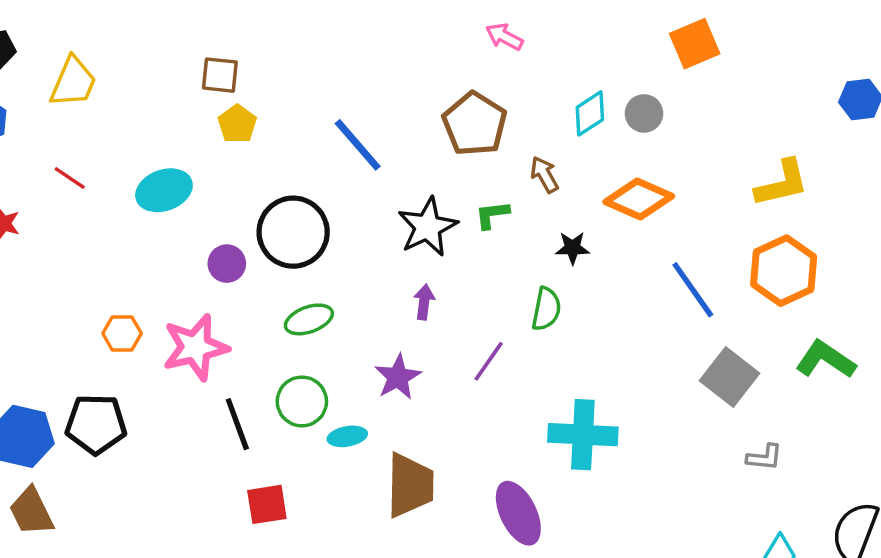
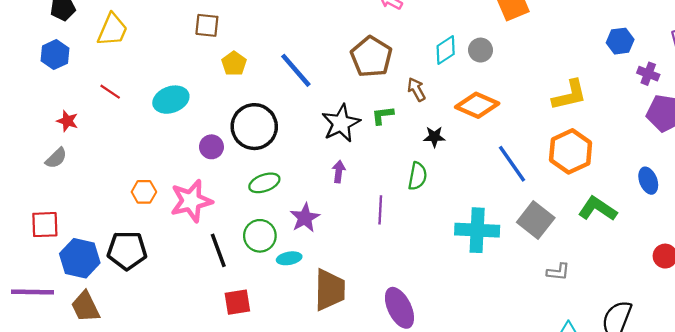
yellow pentagon: (237, 124) -> (234, 64), moved
purple line: (489, 361) -> (380, 210), turned -32
purple star: (398, 377) -> (305, 218), moved
cyan cross: (583, 435) -> (477, 230), moved

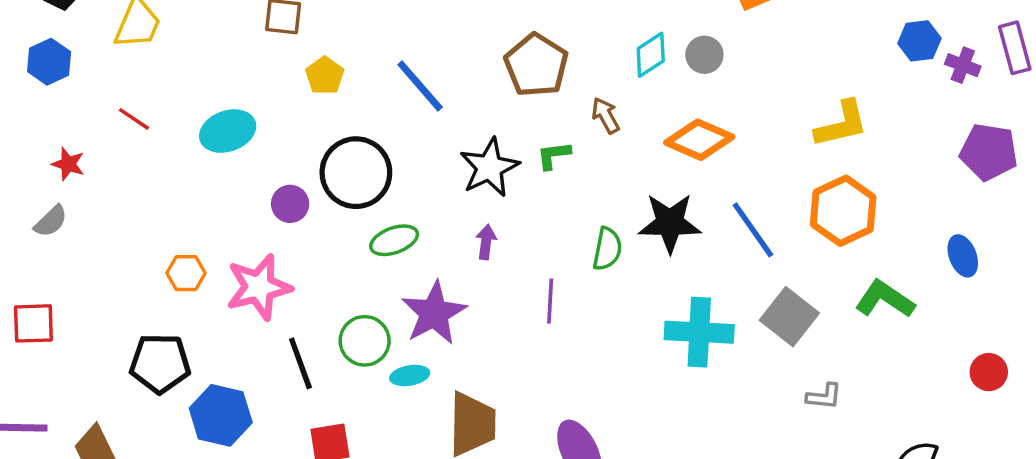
purple cross: (648, 74) -> (963, 65), moved
black star: (434, 137) -> (670, 223), moved, size x1.8
green ellipse: (264, 183) -> (394, 240), moved
purple star: (305, 218) -> (434, 313), size x1.4
blue hexagon: (80, 258) -> (221, 415), moved

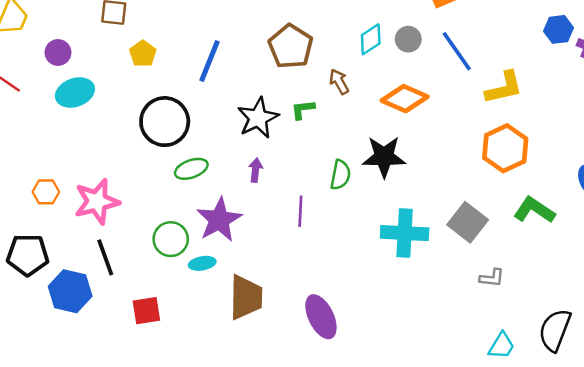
blue line: (420, 86) -> (209, 61), turned 63
purple circle: (290, 204) -> (58, 52), moved
blue line: (753, 230) -> (457, 51), moved
black line: (300, 363) -> (105, 257), moved

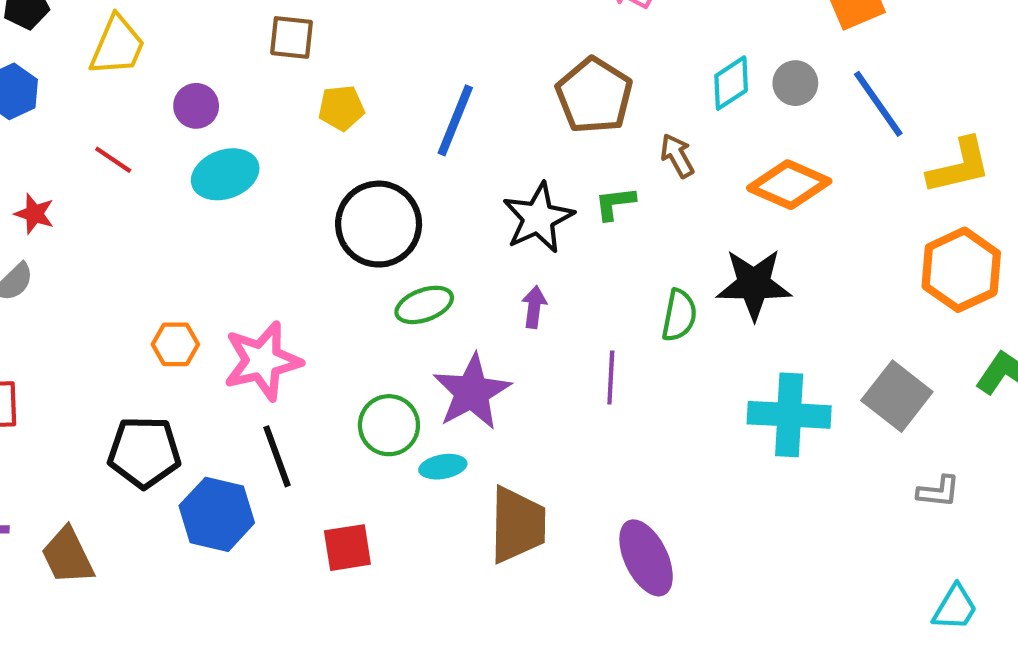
yellow pentagon: (143, 54) -> (341, 108), turned 30

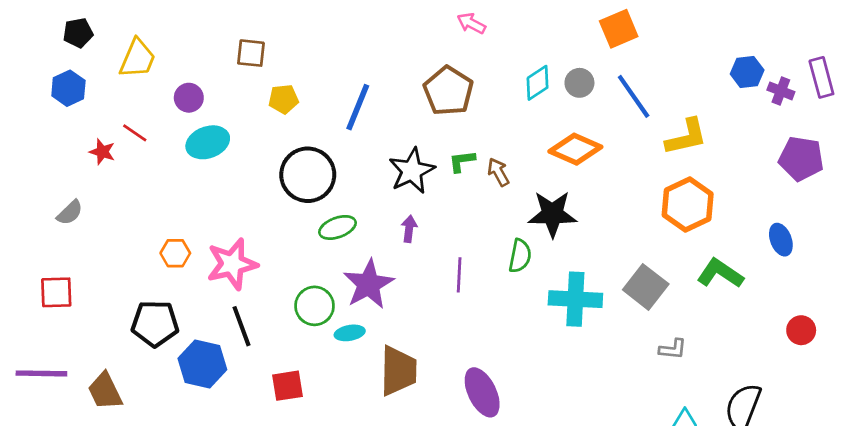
brown arrow: (677, 156) -> (498, 172), moved
red star: (34, 214) -> (102, 152), moved
green semicircle: (679, 315) -> (520, 256), moved

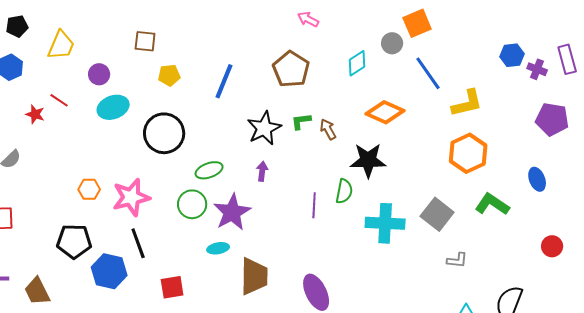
gray circle: (579, 83) -> (392, 43), moved
black circle: (308, 175) -> (164, 133), moved
purple line: (459, 275) -> (314, 205), moved
green circle: (315, 306) -> (192, 204), moved

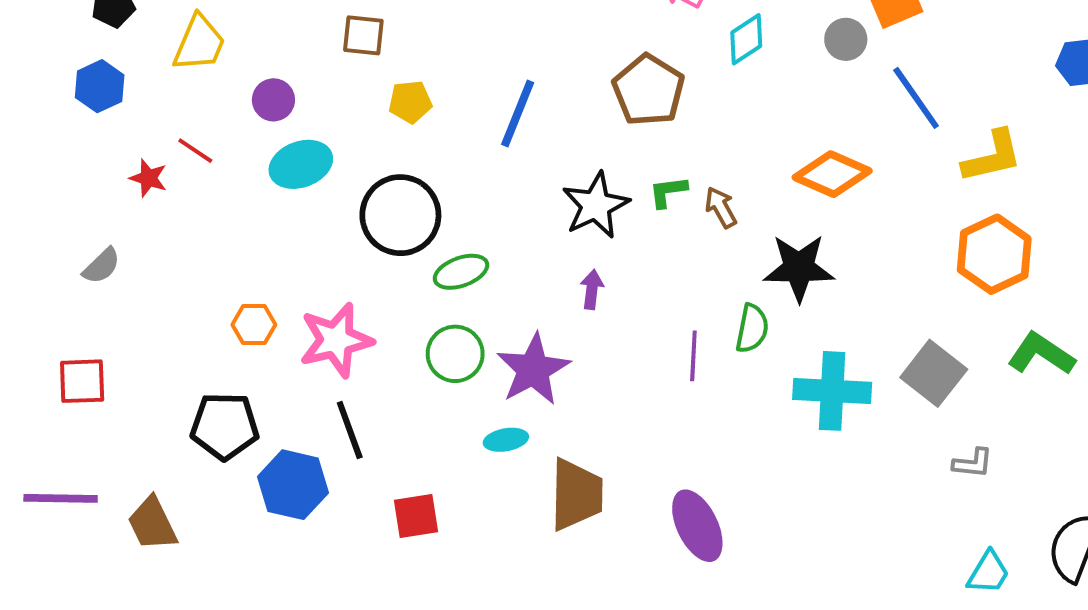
cyan diamond: (357, 63) -> (746, 39), moved
green ellipse: (209, 170) -> (461, 272), moved

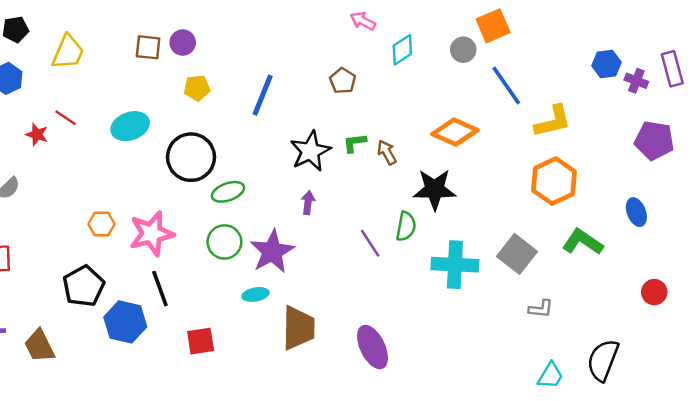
brown square: (363, 35) -> (148, 47), moved
brown pentagon: (649, 90) -> (343, 81), size x0.6
purple circle: (273, 100) -> (183, 43), moved
purple line: (693, 356) -> (370, 243), turned -36
black pentagon: (225, 426) -> (84, 286), turned -30

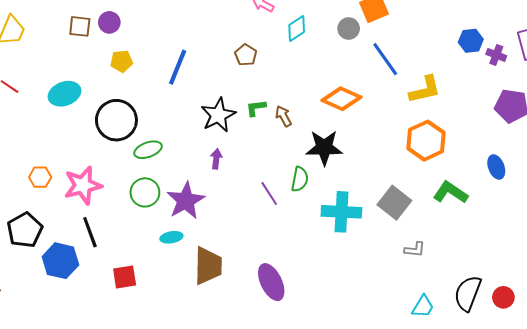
red circle: (654, 292) -> (503, 297), moved

